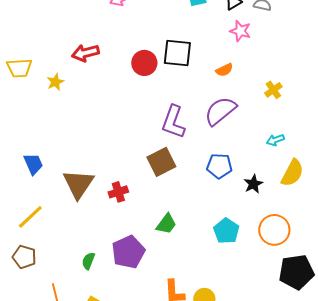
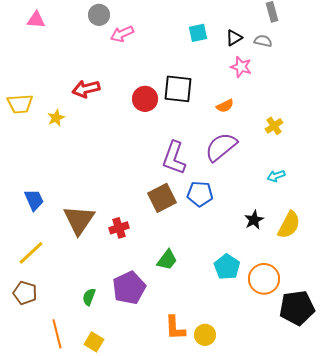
blue pentagon: (219, 166) -> (200, 194), moved
yellow semicircle: (292, 173) -> (289, 225), moved
orange circle: (274, 230) -> (264, 279), moved

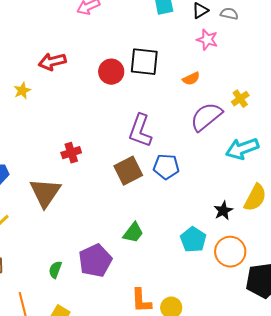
purple semicircle: (221, 147) -> (206, 117), moved
cyan arrow: (276, 176) -> (242, 149), size x1.8
black star: (254, 220) -> (223, 211), moved
red cross: (119, 228) -> (71, 153), moved

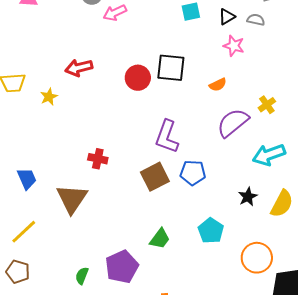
red cross: (71, 153) -> (98, 159), turned 30
black star: (223, 211) -> (248, 197), moved
cyan pentagon: (193, 240) -> (211, 231), moved

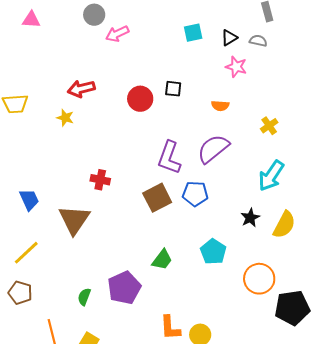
black square: (171, 68) -> (173, 89), size x0.6
orange semicircle: (218, 85) -> (220, 106), turned 30
yellow star: (49, 97) -> (65, 118), moved, turned -30
purple semicircle: (233, 123) -> (213, 149), moved
cyan arrow: (269, 155) -> (271, 176), turned -36

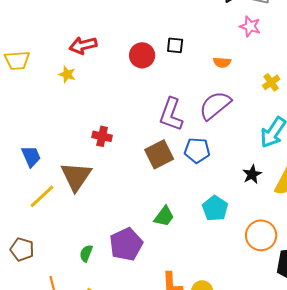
pink star: (236, 67) -> (250, 26), moved
yellow line: (26, 253) -> (42, 196), moved

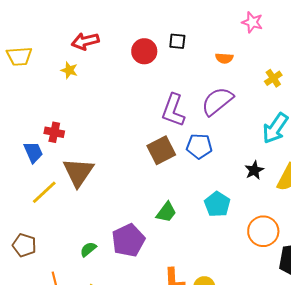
red cross: (102, 136) -> (54, 132), moved
green semicircle: (86, 253) -> (88, 249), turned 30

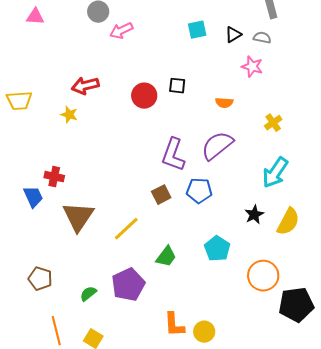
brown square: (161, 150) -> (161, 195), size x0.7
yellow line: (44, 192) -> (126, 229), moved
brown pentagon: (24, 245) -> (40, 279), moved

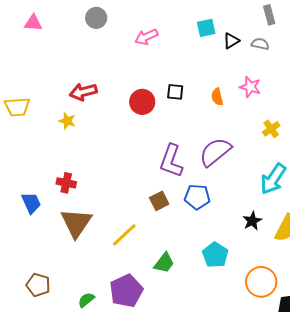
cyan square: (197, 30) -> (206, 28), moved
pink arrow: (121, 31) -> (146, 37), moved
pink star: (252, 67) -> (250, 87), moved
orange semicircle: (224, 103) -> (217, 97), moved, turned 72
red cross: (54, 177) -> (66, 183), moved

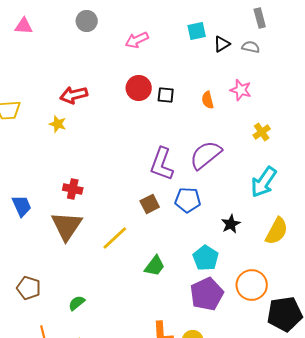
red circle: (142, 102) -> (139, 88), moved
red cross: (66, 183) -> (73, 189), moved
black star: (252, 221) -> (231, 224), moved
purple pentagon: (126, 291) -> (207, 294), moved

